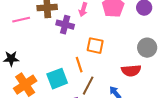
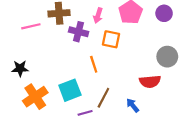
orange square: (95, 46) -> (111, 39), moved
orange line: (79, 65) -> (94, 64), moved

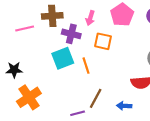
cyan square: (70, 90) -> (63, 58), moved
blue arrow: (133, 105) -> (124, 106), turned -48

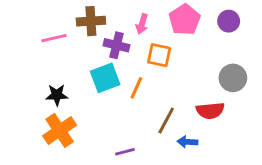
orange line: (86, 66) -> (136, 88), turned 42
black star: (14, 70) -> (57, 95), moved
brown line: (96, 98) -> (166, 121), moved

